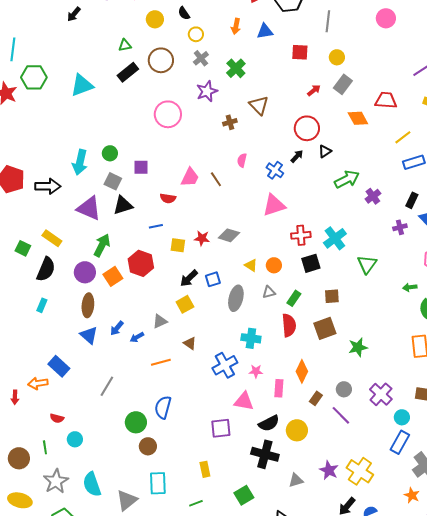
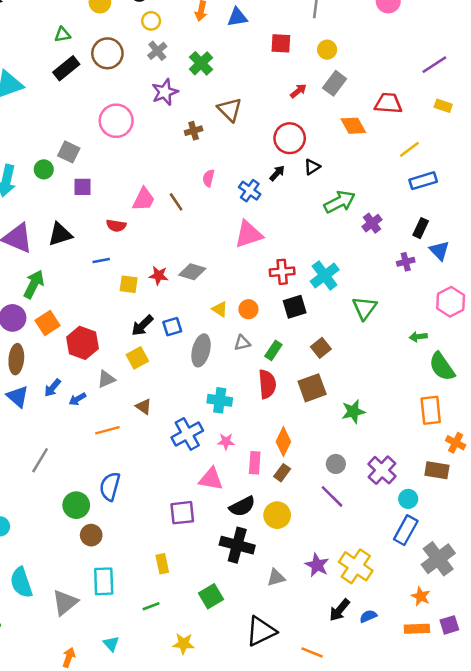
gray square: (113, 181) -> (69, 152), moved
red hexagon: (141, 263) -> (82, 343), moved
brown square: (332, 296) -> (321, 348), turned -35
brown rectangle: (316, 398) -> (282, 473), moved

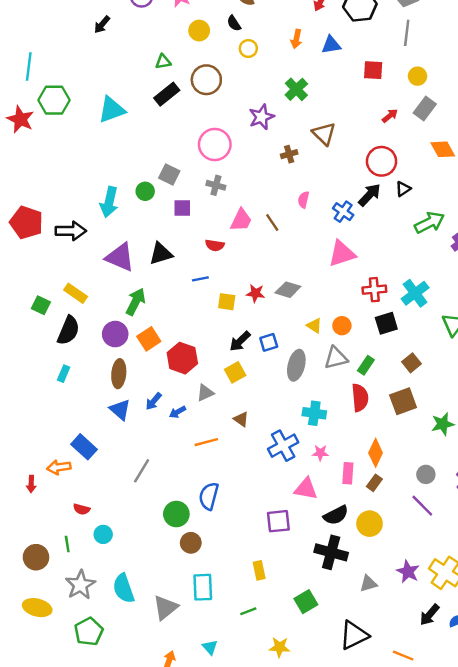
gray cross: (157, 51) -> (216, 185), moved, turned -36
black arrow: (277, 173) -> (370, 195), size x1.5
gray triangle: (242, 343) -> (336, 358), size x1.5

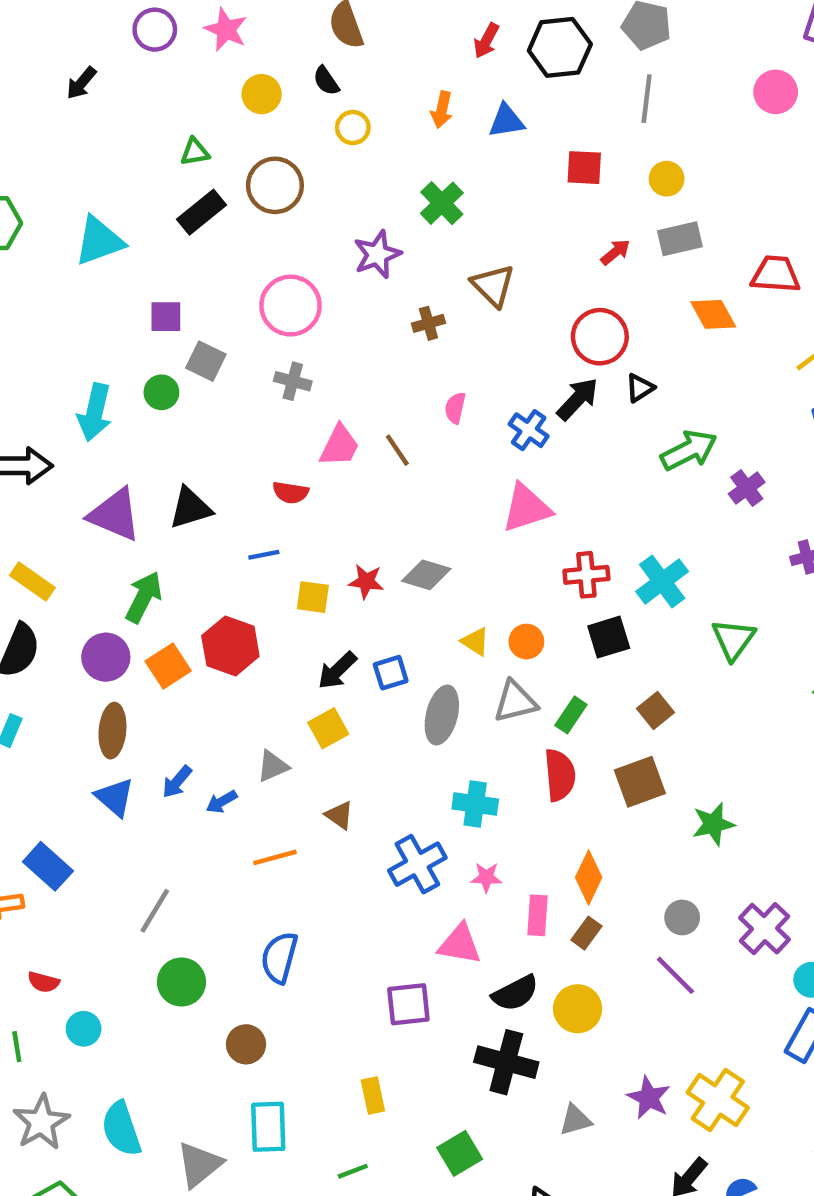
gray rectangle: (425, 109) -> (680, 239), turned 40
purple square: (182, 208) -> (166, 317), moved
red hexagon: (182, 358) -> (230, 646), moved
green circle: (176, 514) -> (181, 982), moved

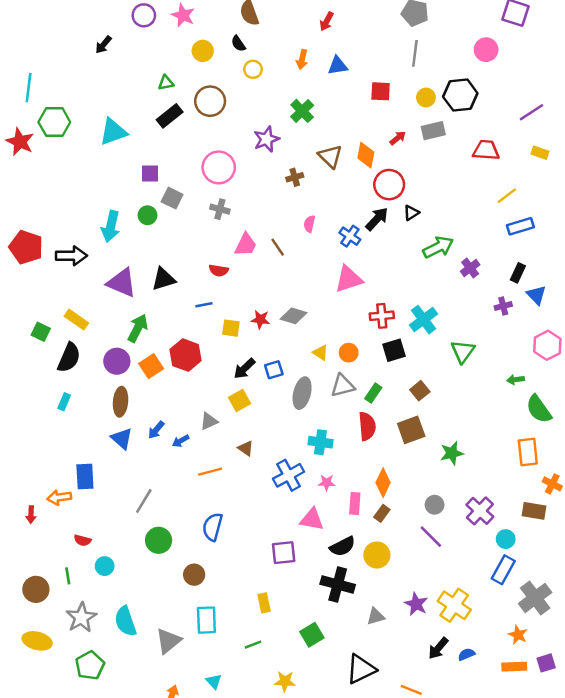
black hexagon: (560, 47) -> (460, 95), moved
orange diamond: (713, 314) -> (366, 155), moved, turned 40
blue rectangle: (48, 866) -> (85, 477), turned 45

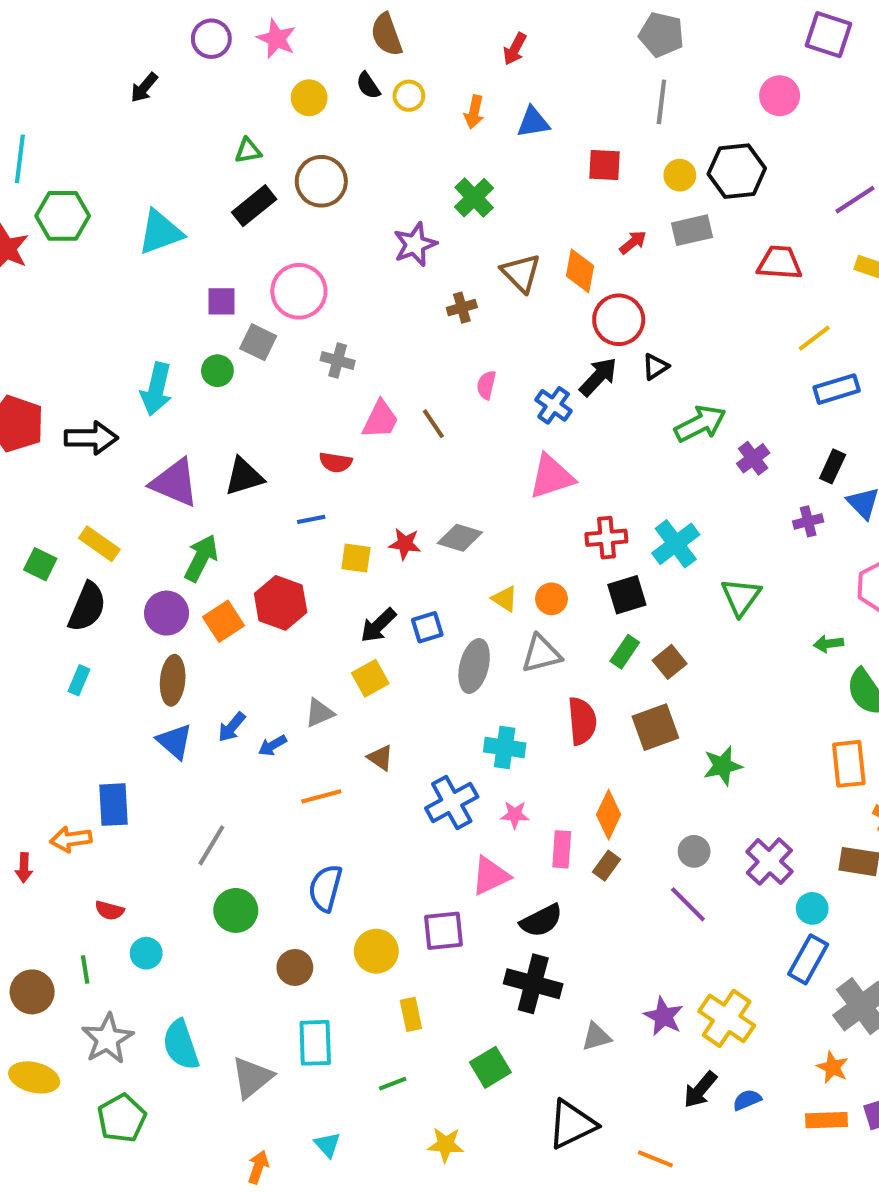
yellow circle: (253, 69) -> (409, 96), moved
pink circle: (219, 167) -> (299, 291), moved
green rectangle: (373, 393) -> (625, 652), moved
pink triangle: (312, 519) -> (490, 876), turned -35
yellow circle: (377, 555) -> (376, 951), moved

